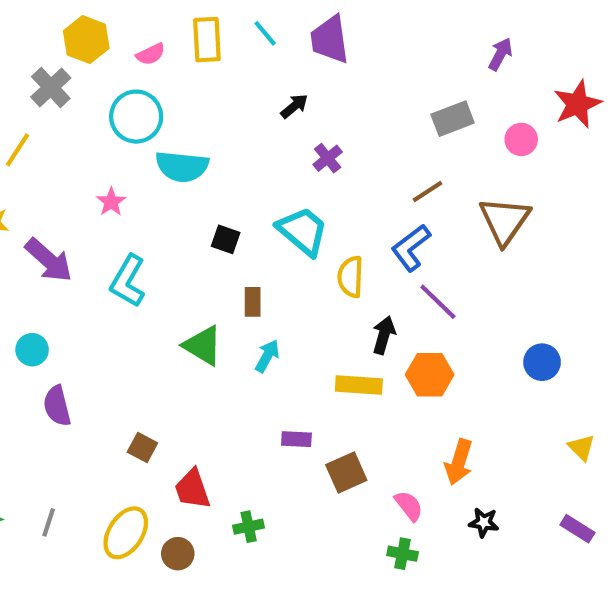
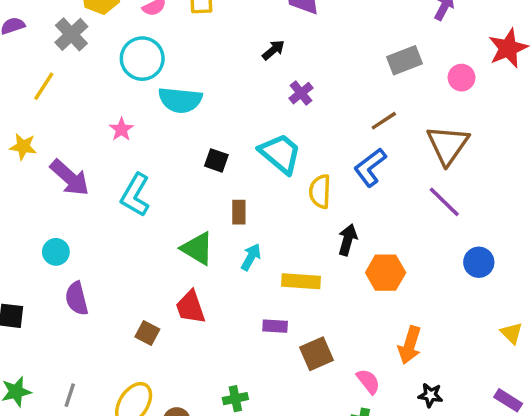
purple line: (438, 302) -> (444, 202), moved
yellow rectangle: (359, 385) -> (301, 281), moved
red trapezoid: (192, 489) -> (191, 307), moved

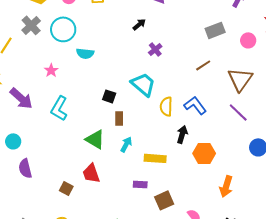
gray cross: (71, 34) -> (31, 25), moved
cyan semicircle: (180, 100) -> (85, 53), size x0.7
black square: (216, 160) -> (109, 96), moved
blue L-shape: (370, 167) -> (195, 105), moved, turned 90
orange arrow: (410, 345) -> (226, 186), moved

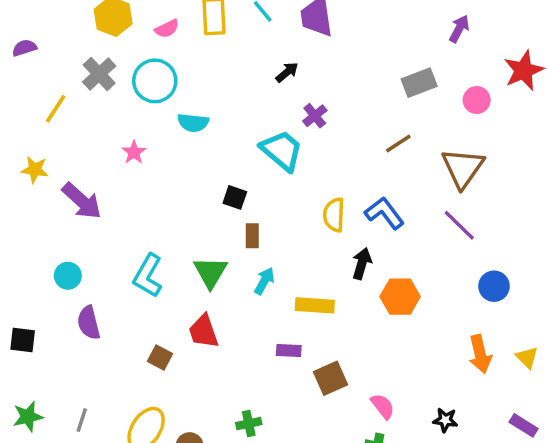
cyan trapezoid: (143, 84) -> (282, 150), moved
cyan L-shape: (59, 108) -> (148, 276), moved
green triangle: (95, 139) -> (210, 272), turned 30
orange arrow: (226, 186) -> (480, 354), moved, turned -30

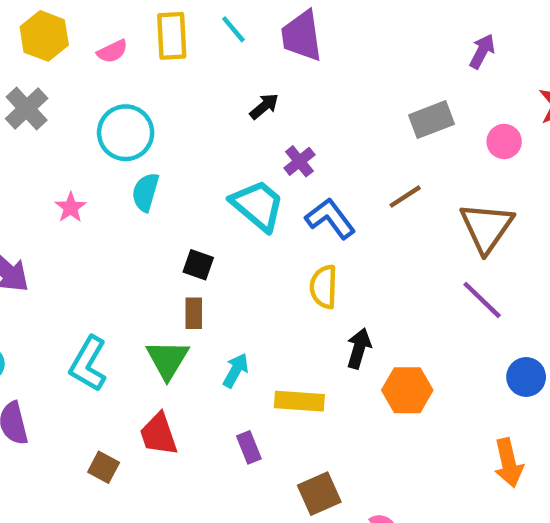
cyan circle: (155, 81) -> (126, 133), moved
cyan semicircle: (193, 123) -> (145, 192), moved, turned 100
blue L-shape: (384, 213) -> (330, 219), moved
brown rectangle: (252, 236) -> (194, 313), moved
purple rectangle: (289, 351) -> (249, 447), moved, turned 65

